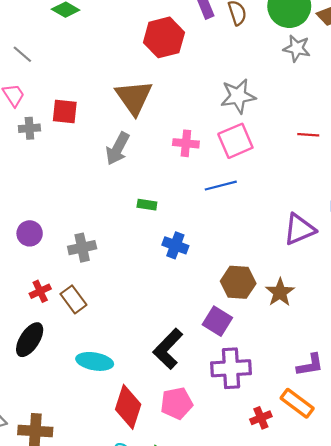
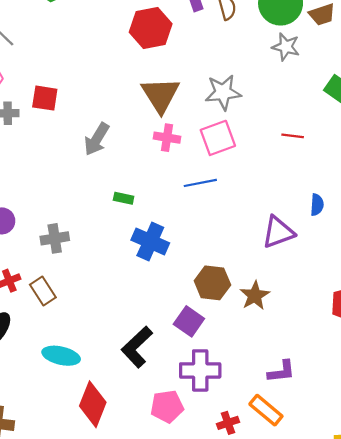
brown triangle: (134, 97) -> (161, 95), moved
blue cross: (175, 245) -> (150, 242), size x1.4
pink pentagon: (177, 403) -> (167, 407), moved

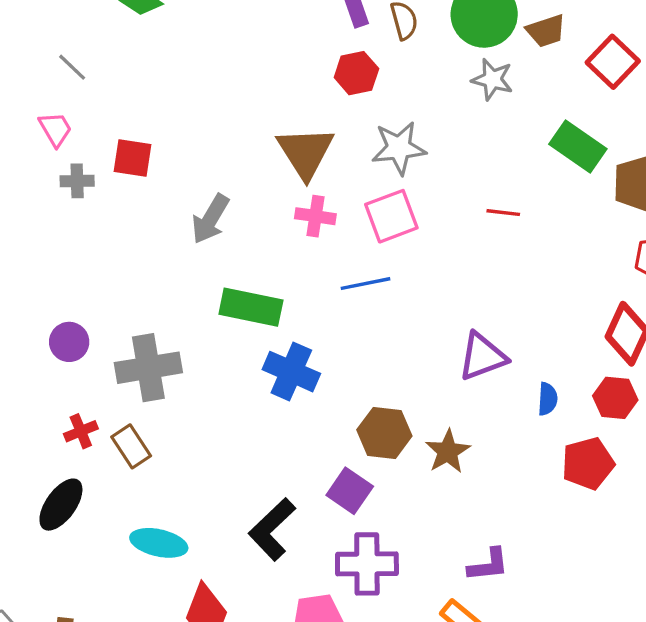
red hexagon: (151, 28) -> (356, 73), moved, size x0.7
green rectangle: (124, 198) -> (251, 307), size x2.0
blue semicircle: (317, 205) -> (548, 399), moved
gray cross: (55, 238) -> (148, 368), size x1.5

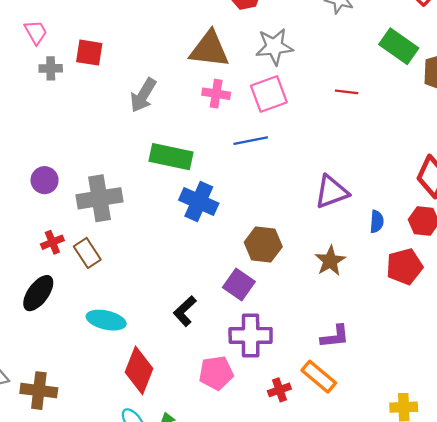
brown triangle: (305, 152) -> (209, 49), turned -51
brown star: (448, 451) -> (330, 261), moved
black L-shape: (272, 529) -> (185, 311), size x0.7

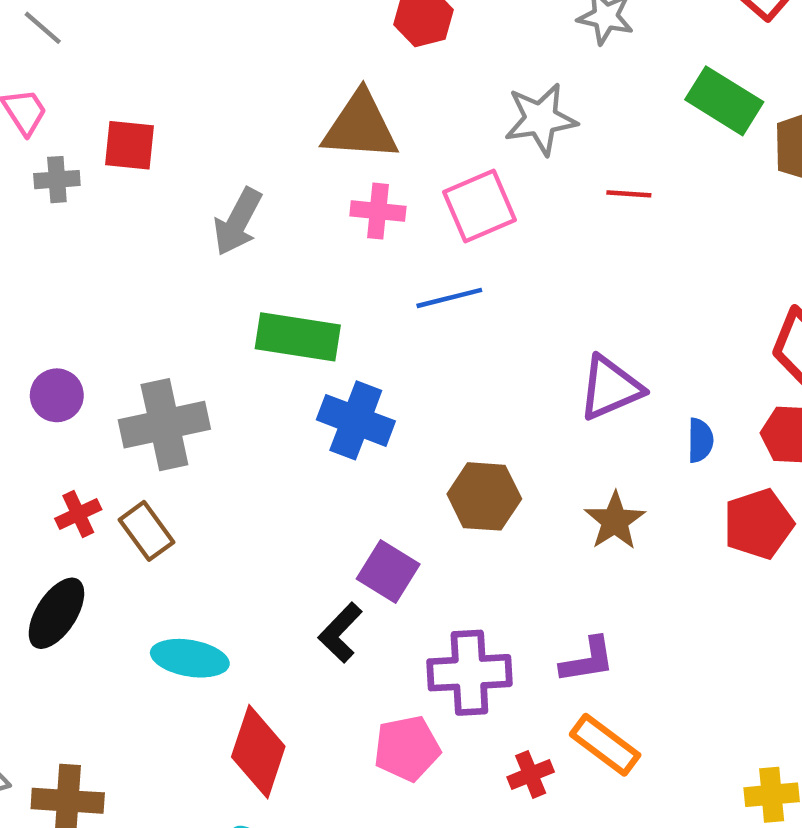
gray star: (274, 47) -> (541, 119), moved
purple square: (239, 285) -> (388, 571), moved
purple L-shape: (335, 337) -> (587, 660), moved

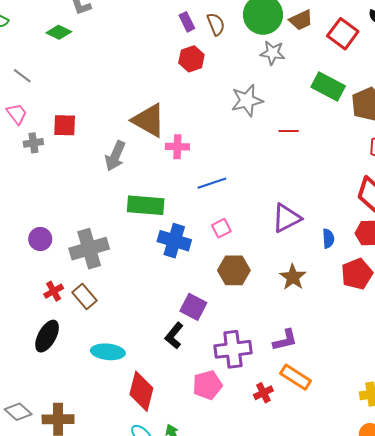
brown triangle: (360, 126) -> (149, 120), moved, turned 30
pink square: (479, 206) -> (221, 228), moved, size x0.6

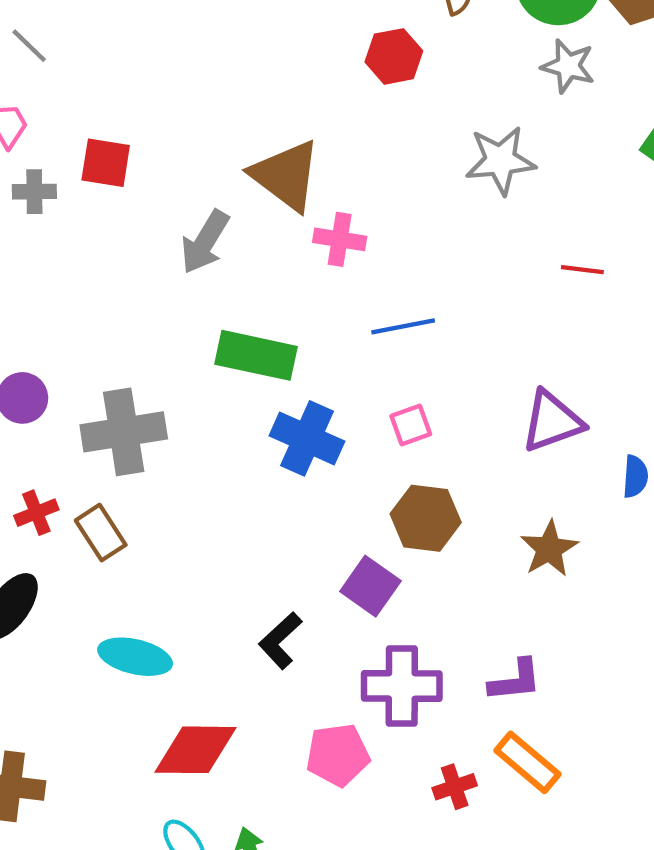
red line: (289, 131) -> (582, 270), moved
purple square: (193, 307) -> (370, 586), moved
red diamond: (141, 391) -> (195, 750), turned 69

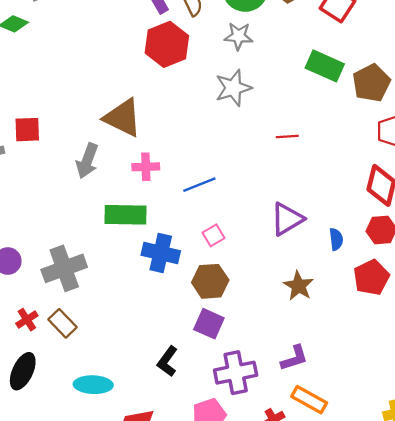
red hexagon: (394, 56) -> (167, 44), size x1.5
gray star: (568, 66) -> (239, 36), moved
pink cross: (340, 239) -> (146, 167), moved
brown hexagon: (426, 518) -> (210, 281), moved

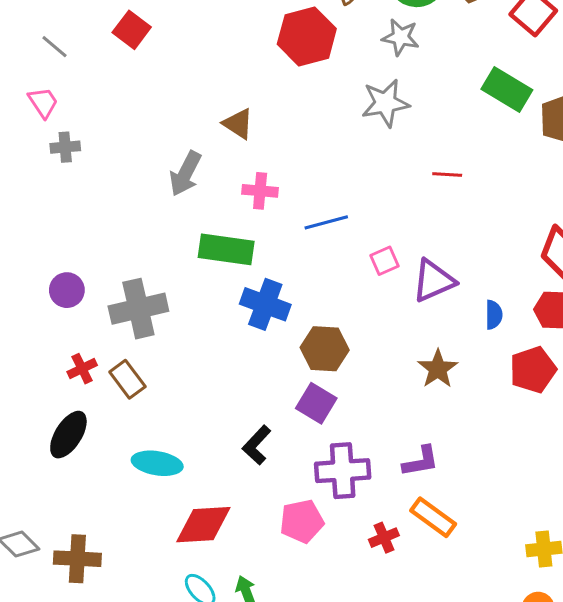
brown triangle: (123, 118) -> (238, 124), size x0.6
red square: (27, 130) -> (132, 30), moved, turned 32
pink square: (214, 235) -> (384, 261), moved

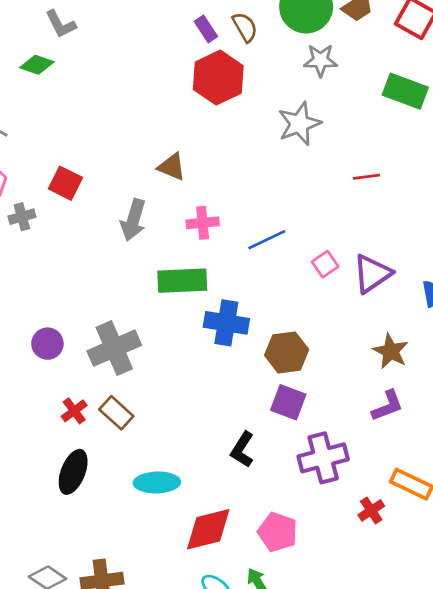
red square: (132, 30) -> (65, 183), moved
gray star: (400, 37) -> (320, 60), moved
purple L-shape: (421, 461) -> (387, 406), moved
pink pentagon: (302, 521) -> (278, 532), moved, turned -30

